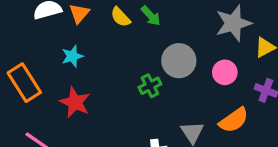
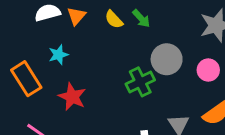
cyan star: (72, 56) -> (58, 55), moved
green cross: (150, 86) -> (140, 82), size x1.4

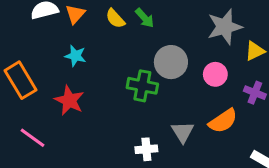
cyan star: (58, 55) -> (75, 56), moved, turned 30
green cross: (140, 82) -> (142, 86), turned 36

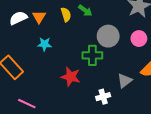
yellow semicircle: (115, 18) -> (66, 15), turned -144
red star: (69, 100) -> (71, 77), moved
gray triangle: (183, 132) -> (125, 81), turned 35

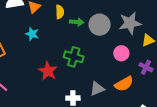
green arrow: (85, 10) -> (77, 22), moved, turned -48
gray circle: (108, 36) -> (100, 25), moved

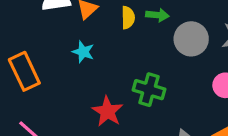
green arrow: (77, 22) -> (157, 15), moved

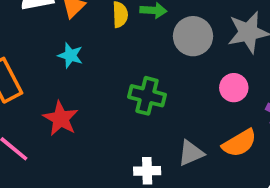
red star: (107, 111) -> (61, 119), moved

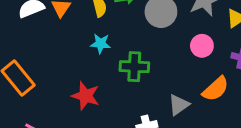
cyan star: (70, 55) -> (101, 44), moved
red star: (61, 119) -> (86, 96), moved

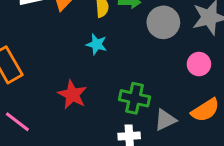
green cross: (134, 67) -> (135, 98), moved

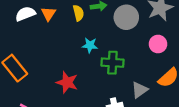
cyan star: (97, 44) -> (90, 45), moved
green cross: (135, 98) -> (112, 63), moved

